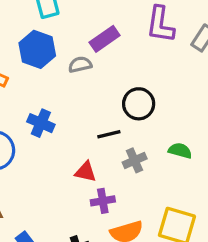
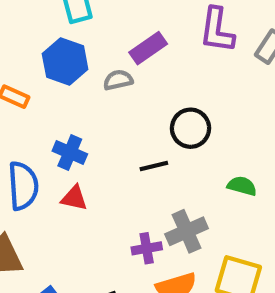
gray cross: (135, 160) -> (187, 231), moved, size x1.4
red triangle: (86, 172) -> (74, 198), moved

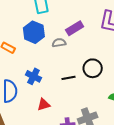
black line: (154, 166) -> (68, 78), moved
red triangle: (74, 198) -> (44, 105), moved, turned -32

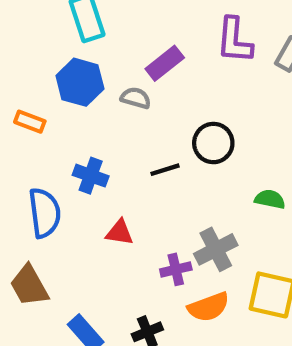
gray semicircle: (59, 43) -> (136, 98), turned 32
red triangle: (44, 105) -> (120, 232), turned 32

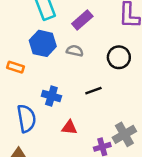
purple rectangle: (165, 63) -> (82, 20), moved
black circle: (213, 143) -> (119, 57), moved

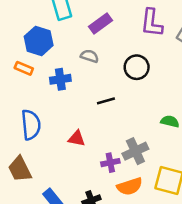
blue hexagon: (43, 43) -> (39, 41), moved
blue cross: (51, 96) -> (60, 79), moved, turned -30

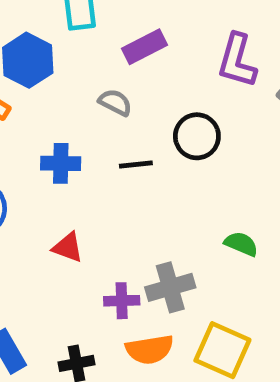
blue cross: (60, 79) -> (61, 163), moved
black line: (106, 101) -> (136, 164), moved

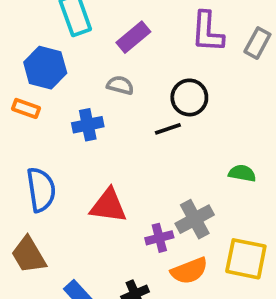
blue cross: (61, 163) -> (88, 125), moved
black line: (136, 164) -> (168, 129), moved
red triangle: (68, 247) -> (108, 206), size x1.5

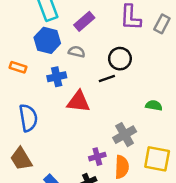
blue hexagon: (45, 68) -> (47, 40), moved
red triangle: (108, 206) -> (78, 102), moved
purple cross: (159, 238) -> (97, 157), moved
orange semicircle: (189, 271) -> (122, 167), turned -65

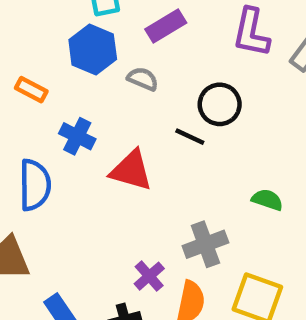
blue cross: (57, 77) -> (77, 136), moved, turned 30
black line: (107, 78) -> (190, 137), turned 35
purple cross: (97, 157) -> (149, 276), turned -35

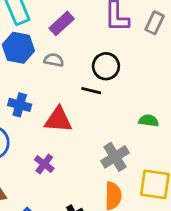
purple cross: (149, 276) -> (44, 164), moved

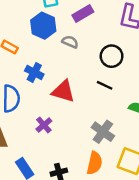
black line: (91, 91) -> (105, 85), moved
gray cross: (115, 157) -> (103, 132), turned -35

